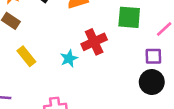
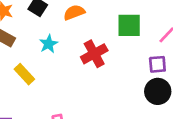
cyan star: (69, 58) -> (49, 44), moved

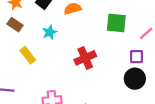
red cross: (94, 54) -> (85, 58), moved

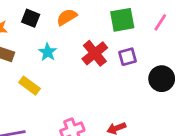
purple square: (137, 57) -> (128, 57), moved
red cross: (85, 58) -> (95, 53), moved

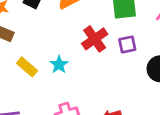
cyan star: (48, 52) -> (59, 65), moved

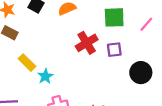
cyan star: (59, 65) -> (45, 76), moved

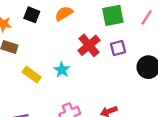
cyan star: (45, 76) -> (62, 70), moved

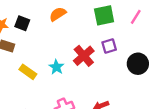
black square: (32, 15) -> (22, 23), moved
red cross: (89, 45) -> (84, 56), moved

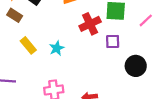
red cross: (84, 56) -> (90, 24), moved

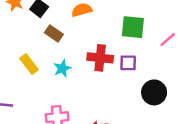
brown rectangle: (15, 15) -> (54, 33), moved
red cross: (90, 24) -> (100, 58), moved, turned 30

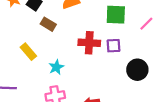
cyan star: (62, 68) -> (56, 67), moved

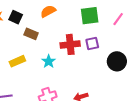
yellow rectangle: (28, 52) -> (17, 61), turned -63
cyan star: (56, 67) -> (49, 61), moved

